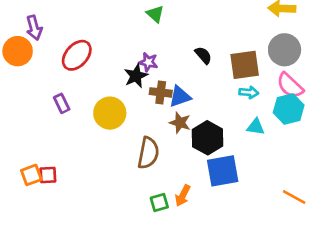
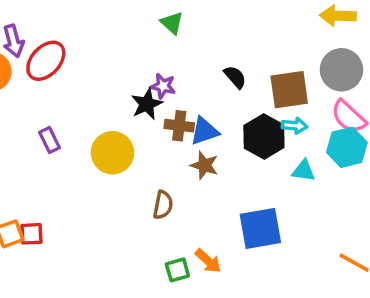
red ellipse: (77, 55) -> (46, 61), moved
black hexagon: (207, 138) -> (264, 136), moved
brown semicircle: (148, 153) -> (163, 205), size x0.7
orange arrow: (183, 196) -> (208, 261), turned -75

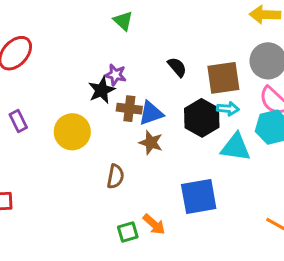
cyan triangle: (304, 171) -> (236, 147), size x1.5

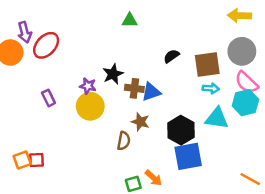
green triangle: (123, 21) -> (130, 20), turned -42
black semicircle: (177, 67) -> (171, 56), turned -84
purple star: (115, 75) -> (88, 86), moved
black hexagon: (202, 118) -> (181, 130), moved
brown star: (151, 143) -> (140, 122), moved

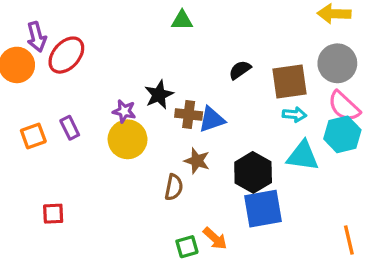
orange square: (22, 160) -> (33, 136), moved
orange line: (250, 179) -> (349, 240), turned 48

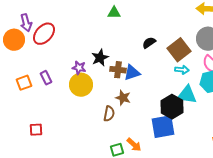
brown square: (289, 81) -> (179, 50), turned -30
black hexagon: (253, 172) -> (172, 107), moved

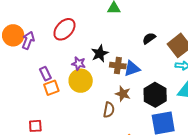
purple arrow: (26, 23) -> (28, 40), moved, turned -144
red ellipse: (44, 34) -> (64, 29), moved
orange square: (24, 83) -> (51, 88), moved
black hexagon: (172, 107) -> (155, 95), moved

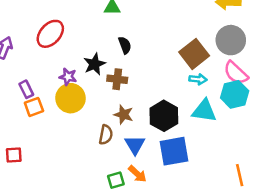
black semicircle: (149, 38) -> (125, 45), moved, turned 104
blue triangle: (132, 69) -> (135, 145), moved, turned -42

